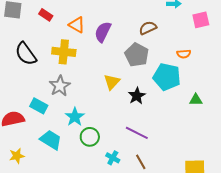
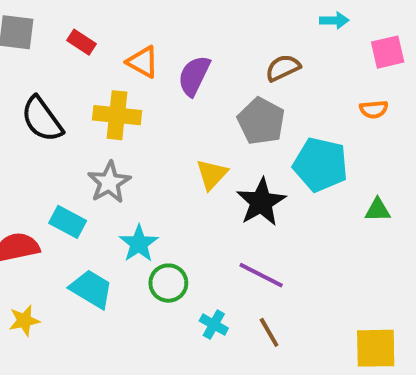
orange semicircle: (184, 54) -> (374, 109), moved
black star: (137, 96) -> (261, 202), size x1.4

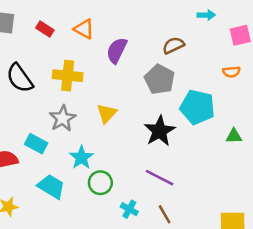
orange triangle: (143, 62) -> (84, 29), moved
yellow triangle: (212, 174) -> (107, 113), moved

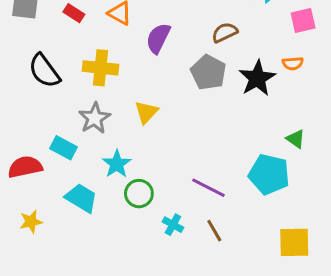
cyan pentagon: (197, 107) -> (269, 174), moved
black star: (160, 131) -> (257, 78), moved
green triangle: (234, 136) -> (296, 139), turned 36

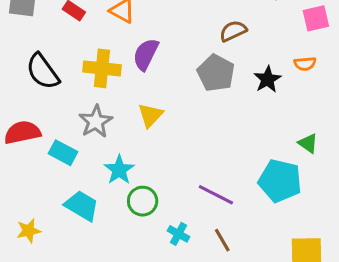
purple semicircle: (158, 38) -> (146, 54), moved
black star: (257, 78) -> (267, 79), size x0.7
red semicircle: (25, 167) -> (22, 132), moved

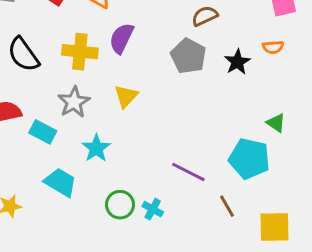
green circle: (143, 201) -> (120, 205), moved
brown line: (222, 240) -> (227, 206), moved

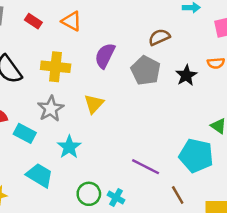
purple semicircle: (121, 38) -> (105, 56), moved

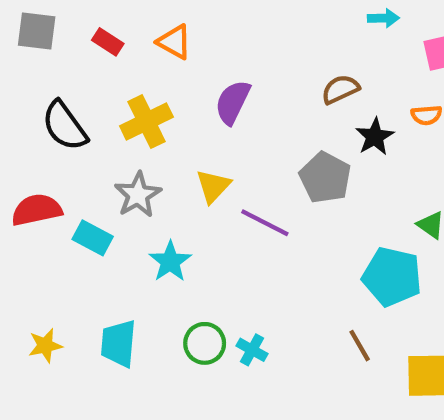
brown semicircle: (159, 37) -> (340, 89), moved
yellow cross: (56, 67) -> (146, 122), turned -32
gray pentagon: (146, 70) -> (325, 178), moved
purple line: (146, 167) -> (265, 223), moved
cyan trapezoid: (40, 175) -> (118, 343), moved, turned -116

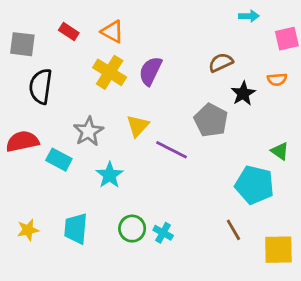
gray square: (37, 31) -> (22, 44), moved
yellow cross: (146, 122) -> (110, 72), moved, turned -32
black semicircle: (65, 126) -> (41, 86), turned 44

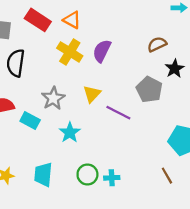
red rectangle: (69, 32) -> (38, 20), size x1.6
cyan cross: (163, 233) -> (112, 178), turned -32

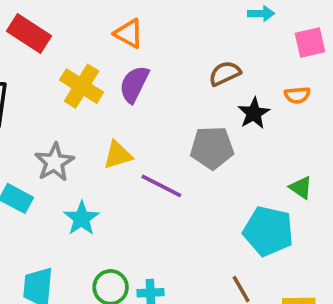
orange triangle: (72, 20) -> (129, 34), moved
gray pentagon: (149, 90) -> (212, 148), turned -30
yellow triangle: (92, 94) -> (118, 155), turned 30

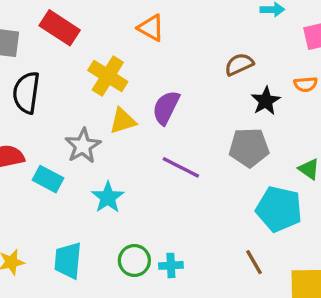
purple semicircle: (134, 84) -> (166, 108), moved
gray pentagon: (212, 148) -> (249, 147), moved
yellow triangle: (118, 155) -> (123, 121), moved

